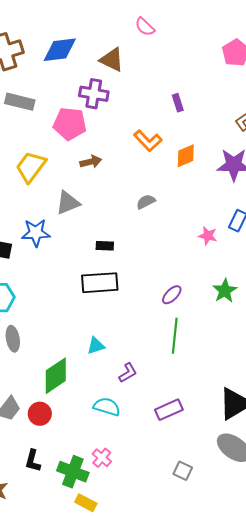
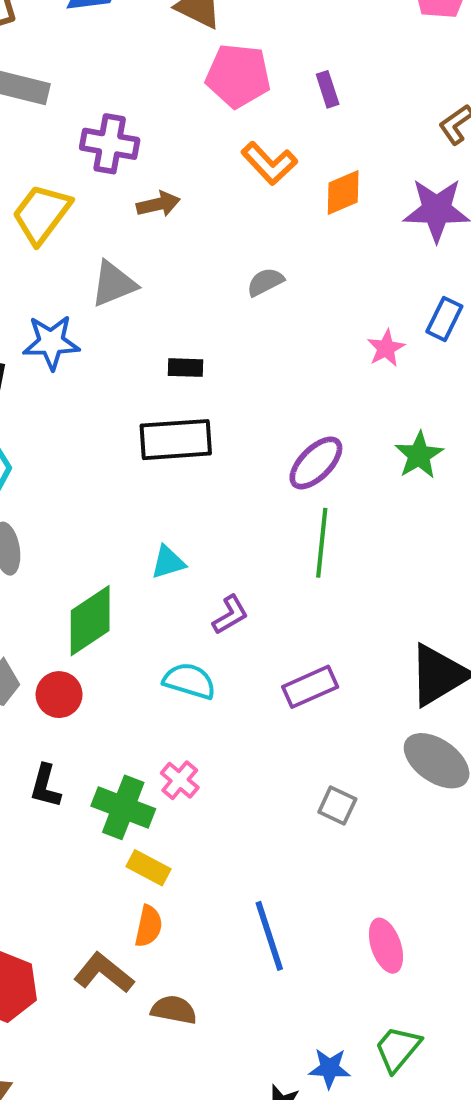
purple cross: (94, 94) -> (110, 144), moved
pink pentagon: (70, 124) -> (238, 76), moved
pink star: (208, 236) -> (386, 348), turned 30
purple ellipse: (172, 295) -> (316, 463), size x1.4

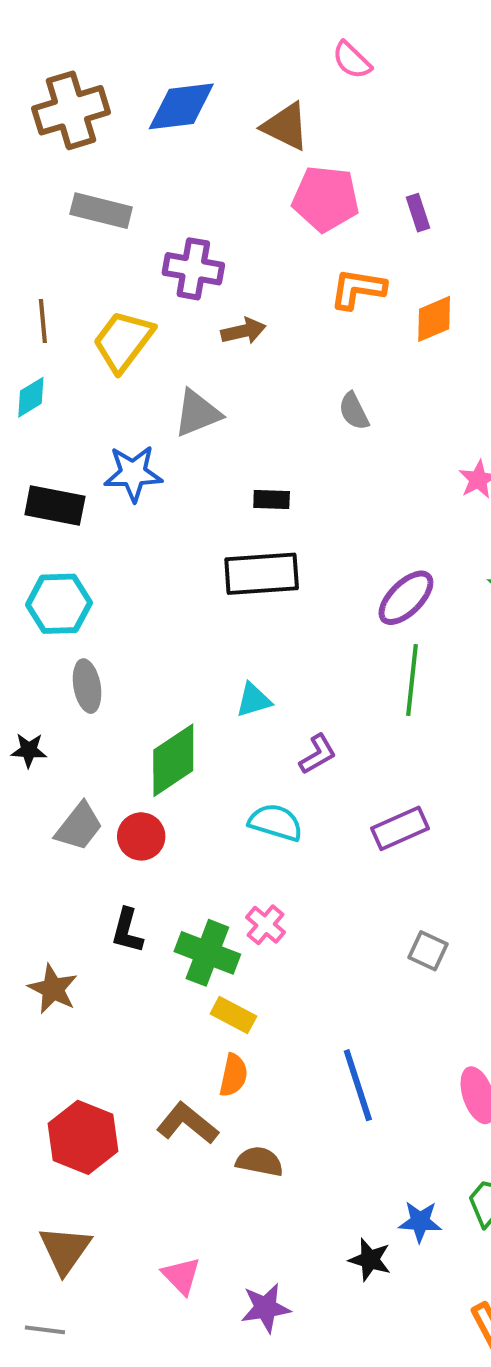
orange L-shape: (269, 163) -> (358, 289), turned 142
gray semicircle: (265, 282) -> (354, 411), turned -90

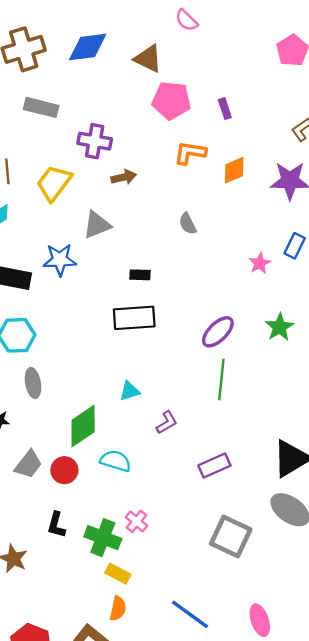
cyan semicircle: (276, 822) -> (116, 461), moved
gray square: (428, 951) -> (231, 536), size x1.8
blue line: (358, 1085) -> (190, 614), turned -36

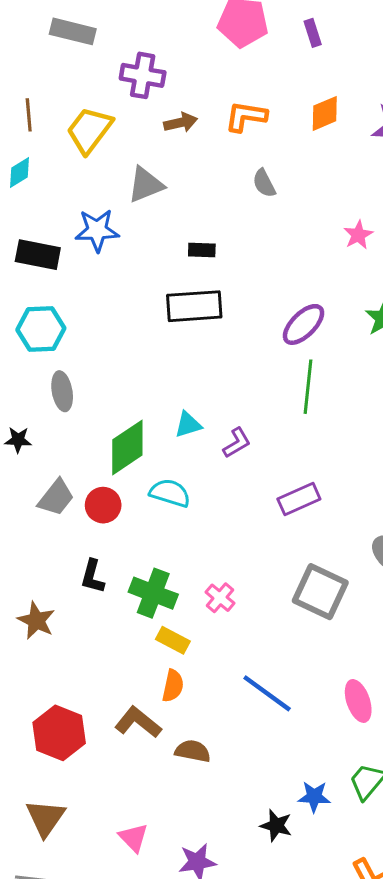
orange L-shape: (190, 153) -> (246, 116), moved
cyan triangle: (130, 391) -> (188, 425), moved
pink cross: (137, 521) -> (220, 598), moved

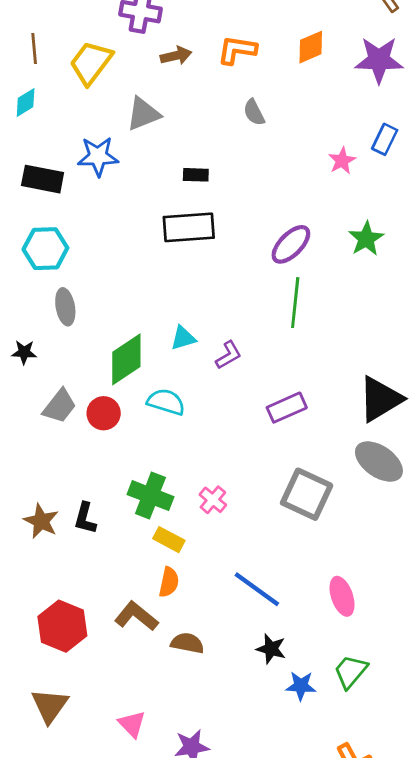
black L-shape: (92, 576) -> (85, 518), moved
black star: (276, 825) -> (271, 649), moved

